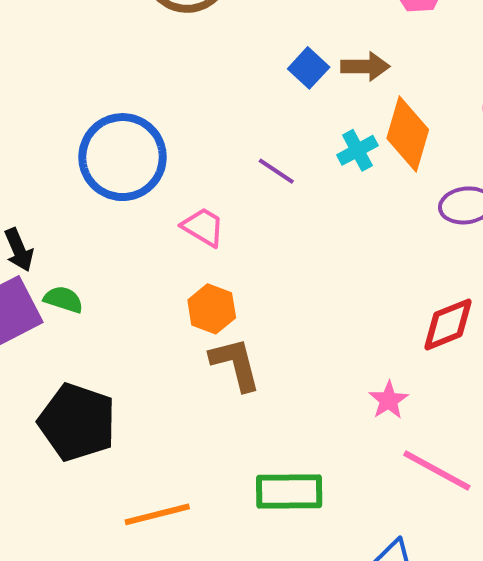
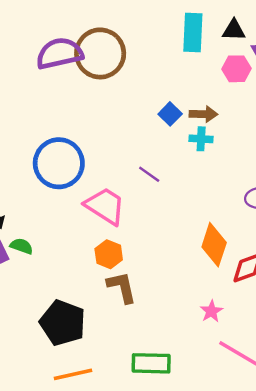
orange diamond: (408, 134) -> (214, 245), moved
cyan cross: (357, 150) -> (201, 139), moved, turned 30
pink trapezoid: (203, 227) -> (105, 206), size x1.6
black pentagon: (77, 422) -> (63, 323), moved

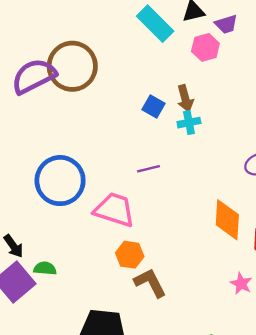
cyan rectangle: (193, 32) -> (155, 24), turned -33
brown arrow: (203, 114) -> (185, 98), turned 88
purple line: (149, 174) -> (148, 169), turned -35

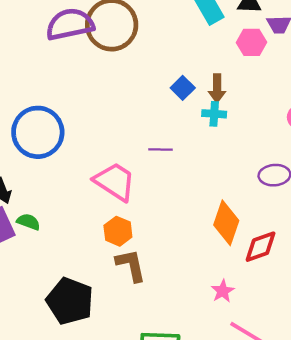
blue circle: (60, 181) -> (38, 132), moved

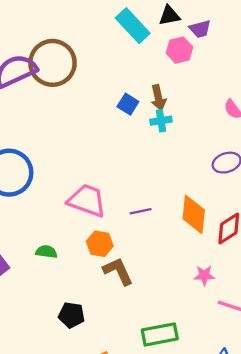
purple line: (161, 150) -> (141, 211), moved
green semicircle: (28, 222) -> (46, 252), moved
pink star: (223, 291) -> (204, 275), turned -30
black pentagon: (70, 301) -> (71, 315), size x0.6

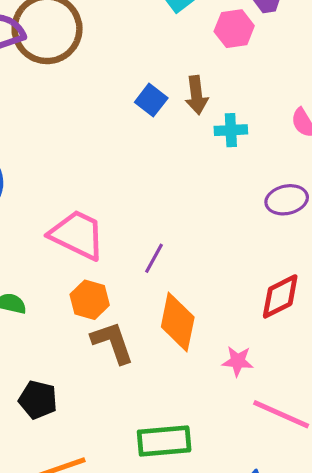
cyan cross: (161, 121) -> (231, 130), moved
purple line: (141, 211) -> (154, 258), turned -55
orange diamond: (194, 214) -> (178, 322), moved

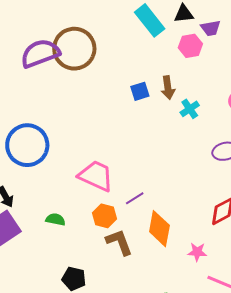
blue square: (151, 100) -> (140, 91), turned 36
cyan cross: (231, 130) -> (190, 109), turned -30
purple line: (154, 258) -> (135, 198), moved, turned 30

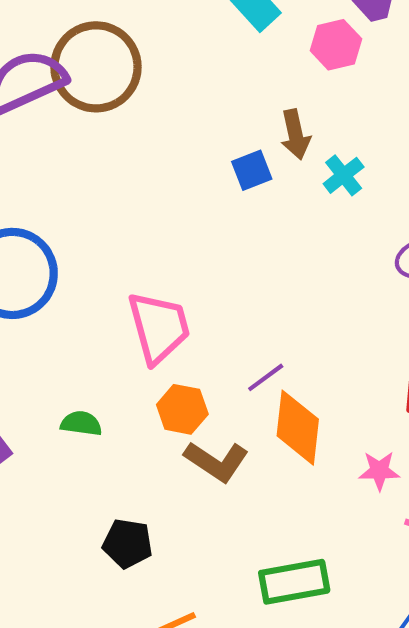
blue square: (140, 91) -> (252, 170), moved
pink trapezoid: (96, 176) -> (159, 327), turned 54
purple line: (135, 198) -> (266, 377), moved
brown L-shape: (119, 242) -> (216, 461), turned 148

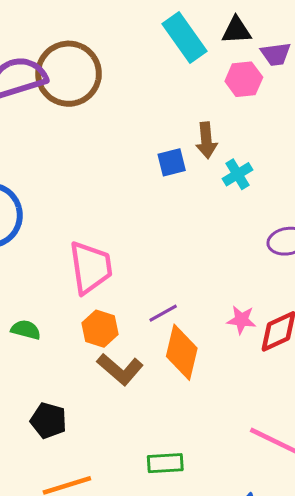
pink star: (379, 471) -> (241, 320), moved
green rectangle: (294, 582) -> (165, 463), size x0.7

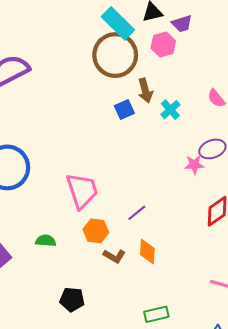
brown circle: (69, 74) -> (115, 55), moved
pink star: (241, 320) -> (194, 165), moved
orange diamond: (182, 352) -> (147, 251), moved, size x0.7
brown L-shape: (120, 369) -> (114, 256), size x0.7

